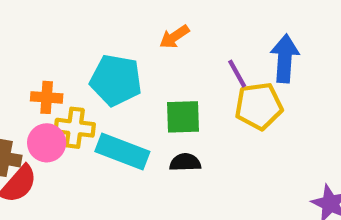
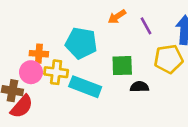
purple line: (237, 74) -> (146, 26), moved
pink circle: (47, 143) -> (31, 72), moved
black semicircle: (185, 162) -> (139, 87), moved

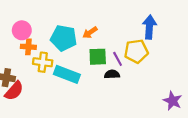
orange arrow: (117, 17) -> (90, 33), moved
purple line: (146, 26) -> (118, 59), moved
pink circle: (31, 72) -> (22, 30), moved

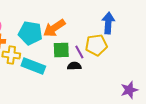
orange arrow: (90, 33) -> (54, 28), size x1.6
purple star: (173, 101) -> (129, 90), turned 30

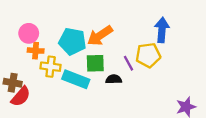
green square: (61, 50) -> (95, 63), moved
black semicircle: (74, 66) -> (114, 79), moved

